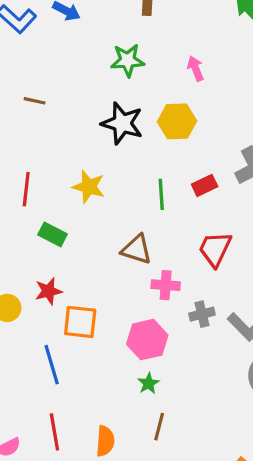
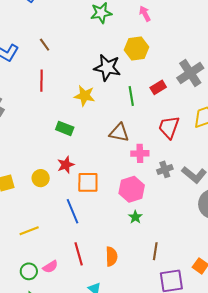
brown line: (35, 101) -> (45, 45), turned 48
black star: (122, 123) -> (107, 68), moved
red line: (26, 189) -> (42, 81), moved
brown line: (159, 427) -> (155, 251), moved

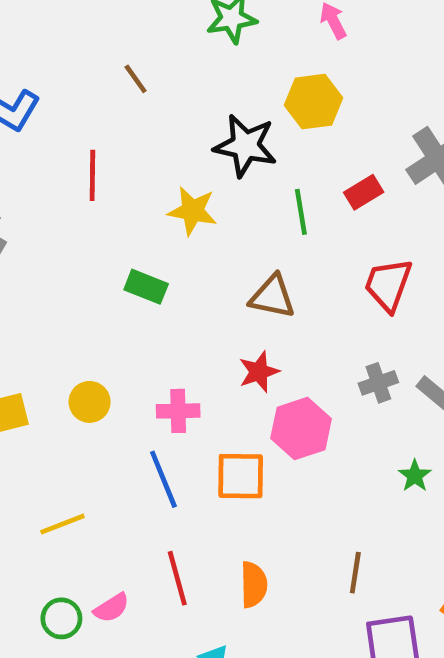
brown line: (45, 45) -> (136, 79), moved
pink cross: (140, 153) -> (178, 411), moved
red star: (66, 165) -> (259, 372), moved
orange square: (88, 182) -> (241, 476), moved
green star: (135, 217) -> (415, 476), moved

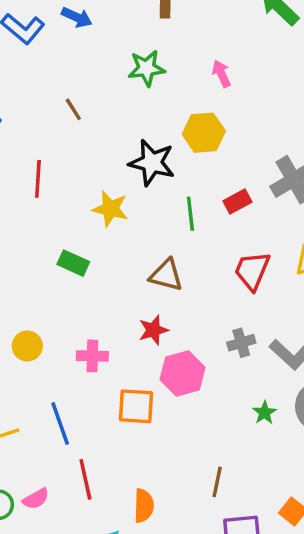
blue line: (163, 479) -> (60, 423), moved
orange semicircle: (254, 585) -> (144, 506), moved

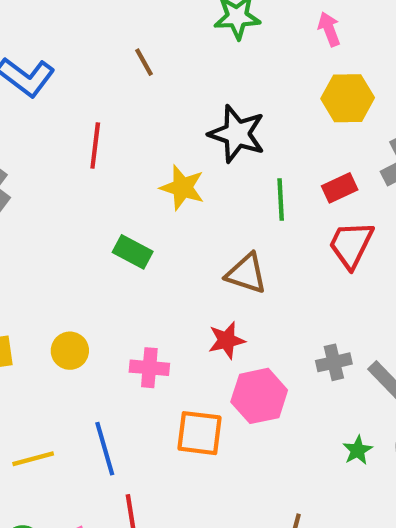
yellow hexagon: (204, 133) -> (348, 98), moved
red trapezoid: (252, 271) -> (351, 245), moved

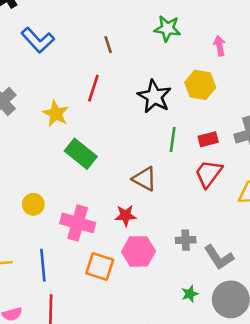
yellow hexagon: (348, 98) -> (200, 85), moved
red line: (95, 145) -> (93, 88), moved
yellow star: (182, 188) -> (56, 114), moved
green rectangle: (133, 252) -> (81, 154), size x1.4
pink cross: (149, 368) -> (78, 223), size x1.5

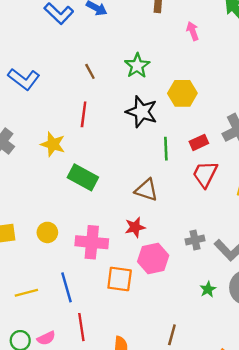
green star: (167, 29) -> (137, 66), moved, turned -30
pink arrow: (219, 46) -> (193, 31), moved

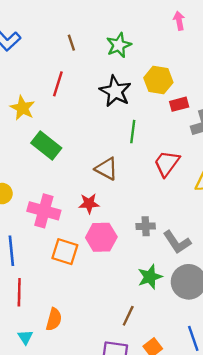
red rectangle: (199, 142) -> (179, 104), moved
green star: (208, 289) -> (150, 277), size x1.5
brown line: (172, 335) -> (128, 316), moved

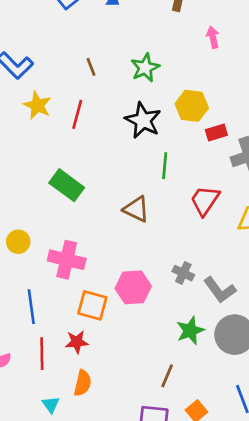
yellow star: (22, 108) -> (37, 105), moved
red star: (89, 203) -> (77, 342), moved
gray cross: (146, 226) -> (183, 273), turned 30

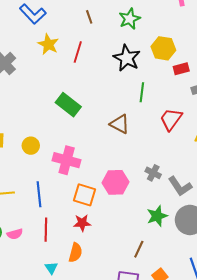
red star: (77, 342) -> (82, 223), moved

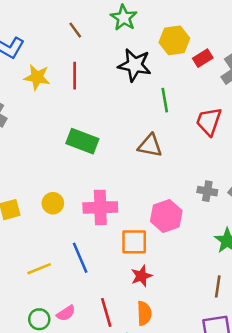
red line: (46, 230) -> (106, 312), moved

